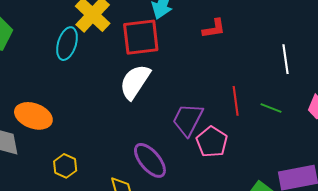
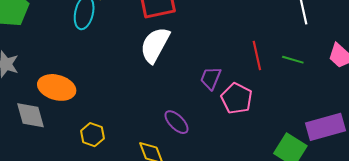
purple trapezoid: (188, 120) -> (211, 78), size x0.7
purple ellipse: (150, 160) -> (177, 122), size x0.7

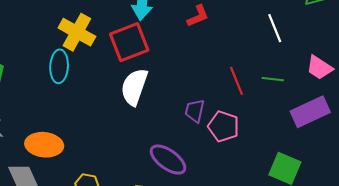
purple ellipse: (177, 122) -> (168, 160), size x1.4
purple rectangle: (325, 127) -> (310, 112), moved

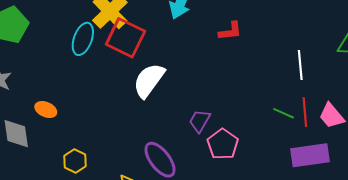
red square: (129, 42) -> (125, 38), moved, turned 30
red line: (237, 81) -> (305, 112), moved
orange ellipse: (44, 145) -> (46, 110), size x0.6

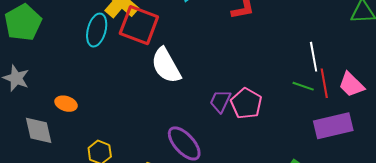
white line: (300, 65) -> (314, 57), moved
white semicircle: (149, 80) -> (166, 65), turned -60
pink pentagon: (223, 144) -> (246, 103), moved

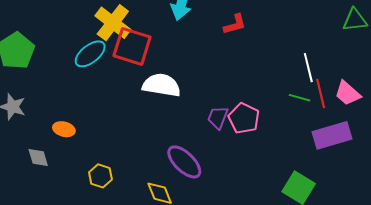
cyan ellipse: (97, 30) -> (90, 54), turned 40
white semicircle: (166, 65) -> (161, 85), turned 132
gray diamond: (39, 130) -> (38, 157), size x0.7

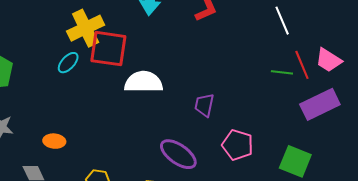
yellow cross: (113, 23) -> (86, 28), turned 36
cyan ellipse: (90, 54) -> (68, 63), size x0.7
white line: (308, 68) -> (282, 21), moved
pink pentagon: (244, 118) -> (238, 145), moved

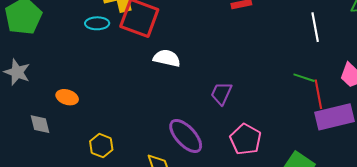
cyan ellipse: (68, 63) -> (97, 23), turned 35
red line: (302, 65) -> (318, 94), moved
white semicircle: (144, 82) -> (167, 58), size x0.7

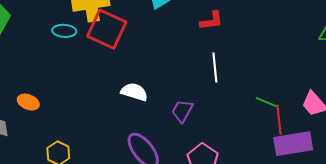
white line: (315, 27) -> (215, 68), moved
white semicircle: (167, 58) -> (134, 92), moved

